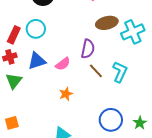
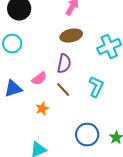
brown ellipse: (107, 23) -> (71, 36), moved
blue triangle: (37, 61) -> (13, 89), moved
brown line: (96, 71) -> (63, 90), moved

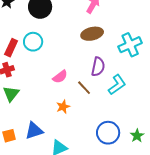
purple semicircle: (64, 64) -> (98, 67), moved
cyan L-shape: (96, 87) -> (117, 85), turned 30
blue triangle: (13, 89) -> (34, 131), moved

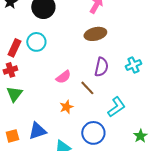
cyan cross: (130, 45) -> (133, 65), moved, size x0.7
cyan L-shape: (117, 85) -> (116, 107), moved
blue circle: (108, 133) -> (93, 133), moved

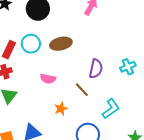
brown ellipse: (95, 34) -> (61, 44), moved
pink semicircle: (63, 77) -> (48, 79), moved, turned 49

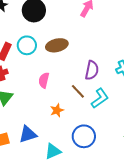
pink semicircle: (48, 79) -> (44, 80), turned 91
cyan L-shape: (111, 109) -> (100, 98), moved

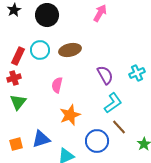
purple semicircle: (92, 70) -> (105, 75), turned -42
brown line: (78, 91) -> (119, 127), moved
orange star: (57, 110) -> (70, 115), size x1.5

